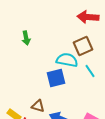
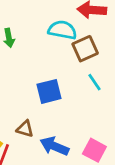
cyan semicircle: (67, 60) -> (62, 30), moved

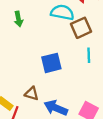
cyan line: (94, 82) -> (89, 55), turned 32

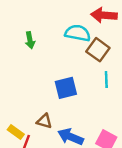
brown square: (81, 28) -> (98, 50), turned -30

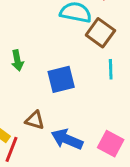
green arrow: (30, 40) -> (17, 60), moved

